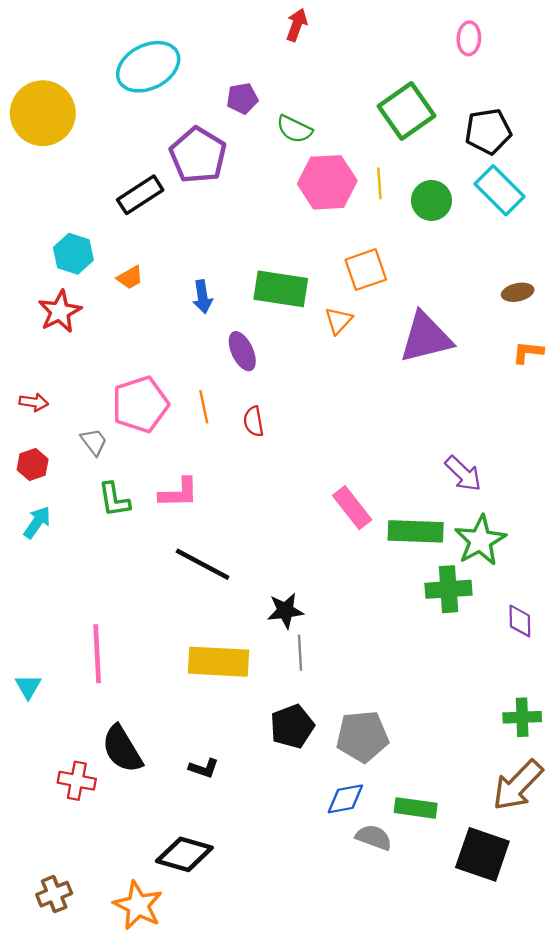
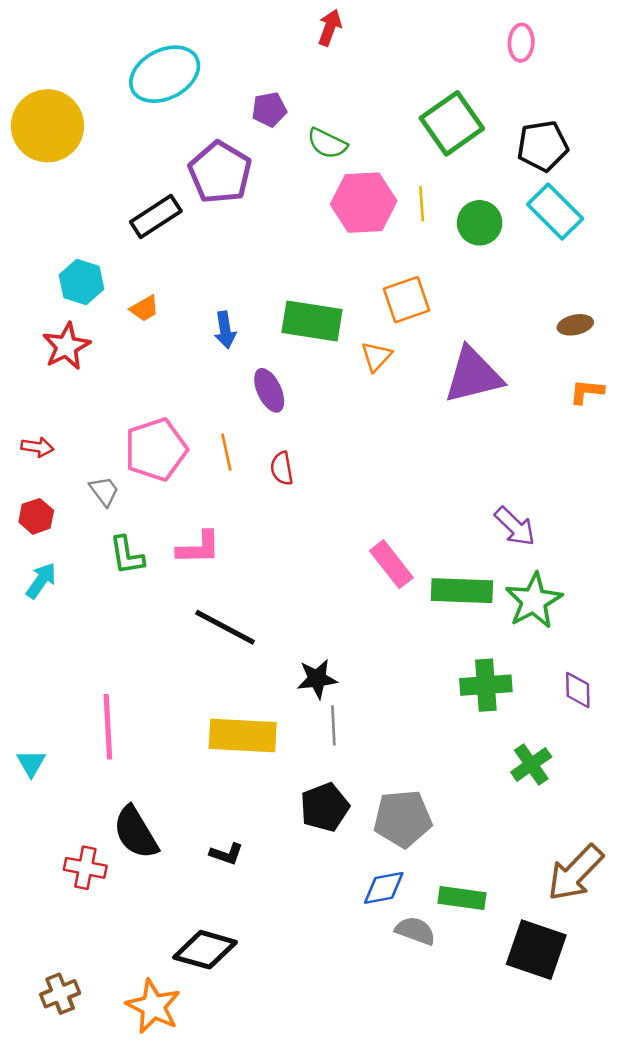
green cross: (448, 589) -> (486, 685), moved
green cross: (522, 717) -> (531, 764), moved, turned -33

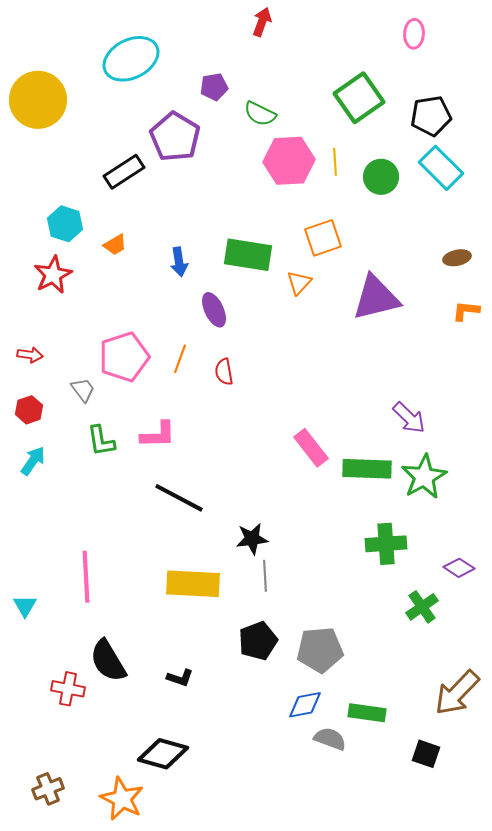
orange line: (226, 452) -> (180, 359), turned 32
purple diamond: (578, 690) -> (459, 568), moved, turned -56
black square: (536, 950) -> (426, 754), size x0.6

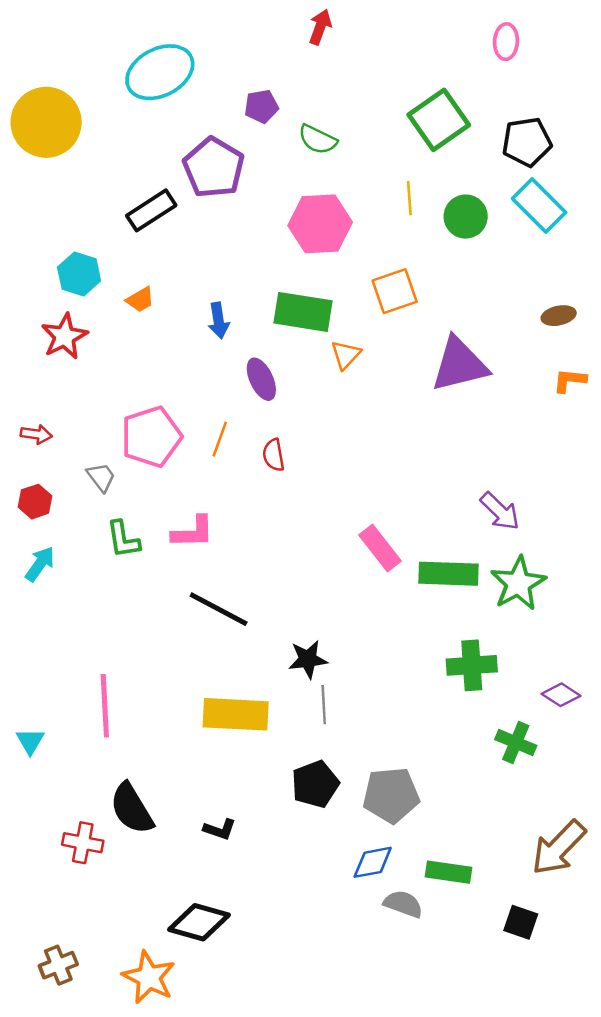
pink hexagon: (289, 161) -> (320, 224), moved
orange triangle: (299, 283) -> (346, 355), moved
green cross: (422, 607) -> (516, 742), turned -32

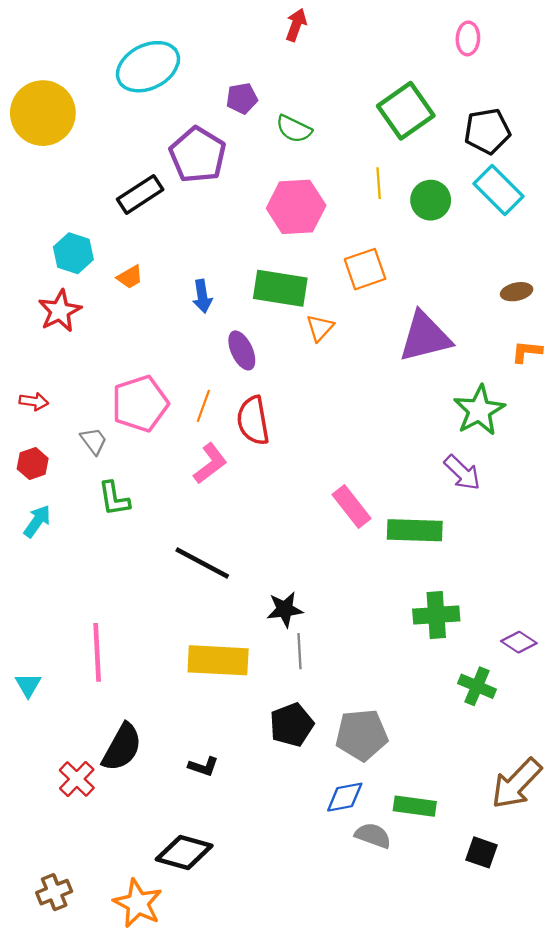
red semicircle: (274, 455) -> (253, 421), size x1.6
pink L-shape: (193, 532) -> (210, 464), moved, turned -36
green star: (518, 583) -> (479, 410), moved
black semicircle: (132, 809) -> (122, 747), turned -120
red cross: (83, 843) -> (77, 779), turned 33

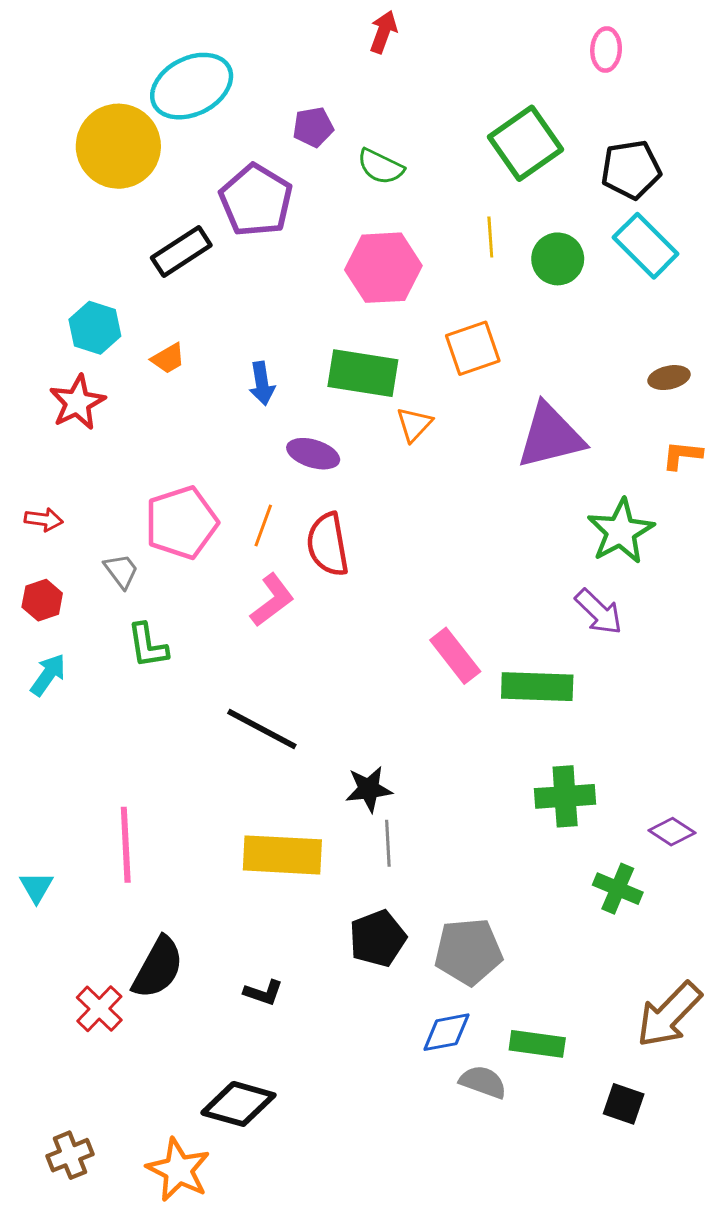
yellow circle: (43, 113) -> (118, 146), moved
purple ellipse: (242, 350) -> (313, 454), turned -48

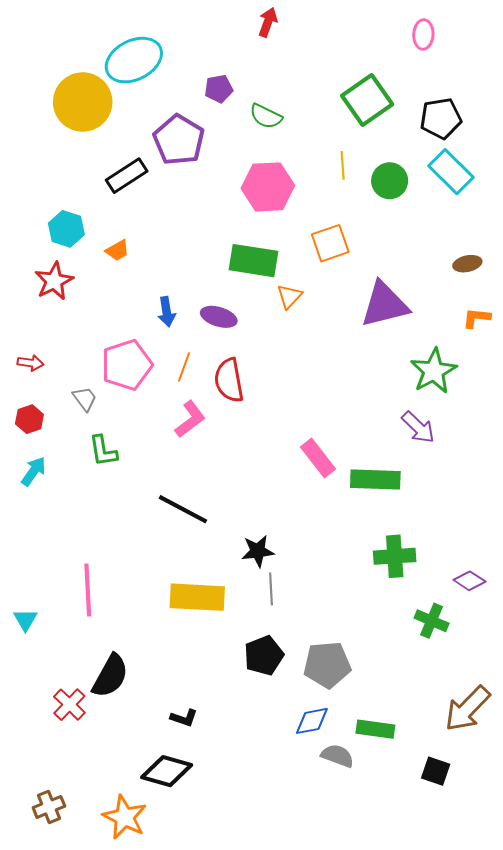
blue arrow: (262, 383) -> (167, 312), moved
black L-shape: (263, 993) -> (184, 718), moved

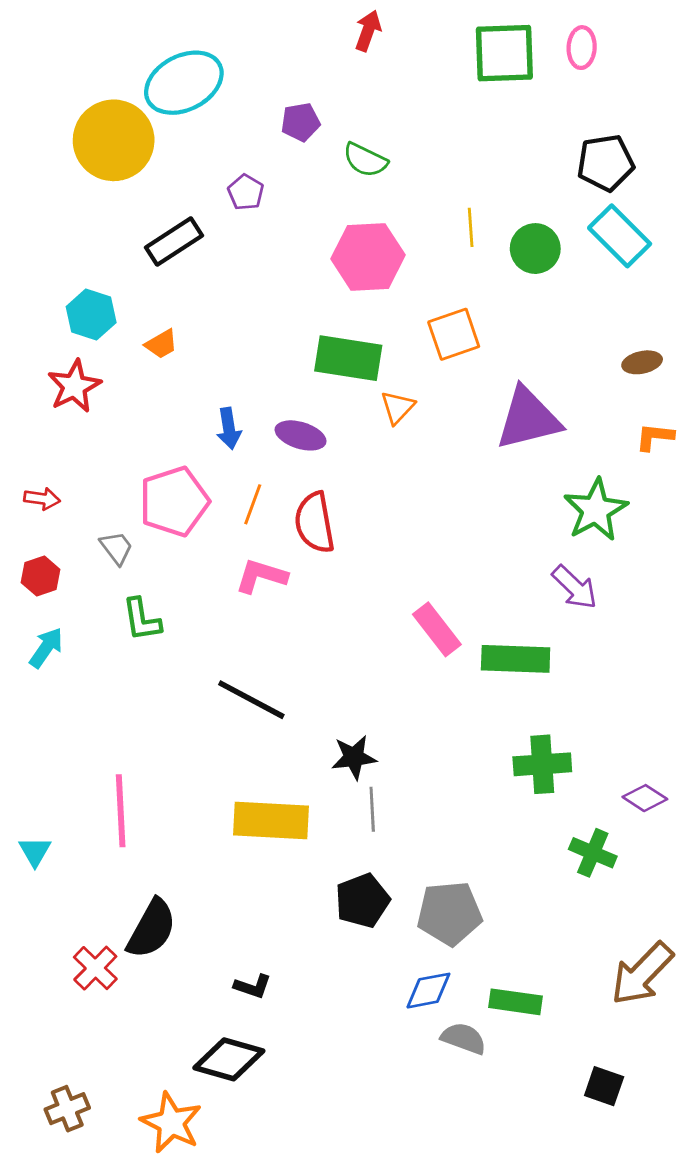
green square: (367, 100) -> (504, 53), moved, turned 33
purple pentagon: (179, 140) -> (246, 192), size x0.5
pink L-shape: (190, 419) -> (261, 576), turned -126
black square: (436, 771) -> (604, 1086), moved

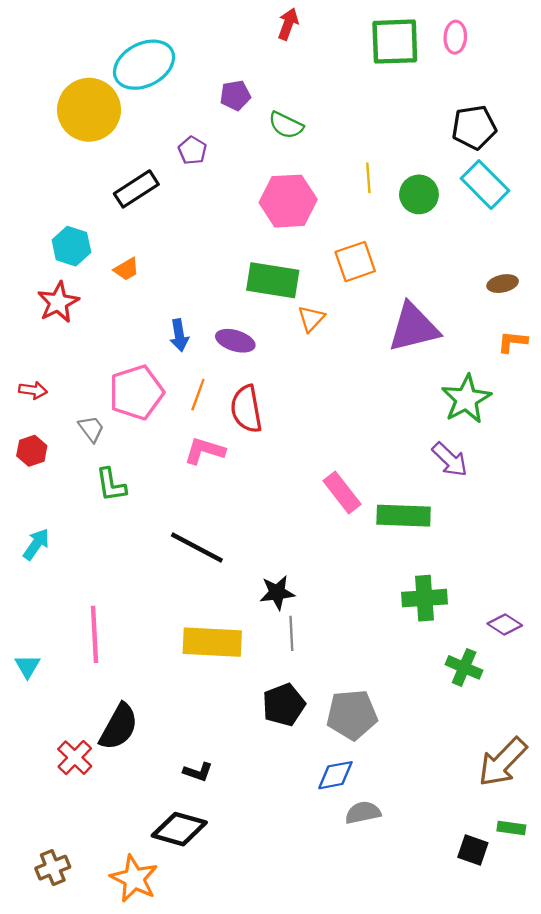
cyan arrow: (46, 648) -> (36, 544), moved
green rectangle: (516, 1002) -> (511, 828), moved, size x0.7
gray semicircle: (464, 1038) -> (363, 813), turned -32

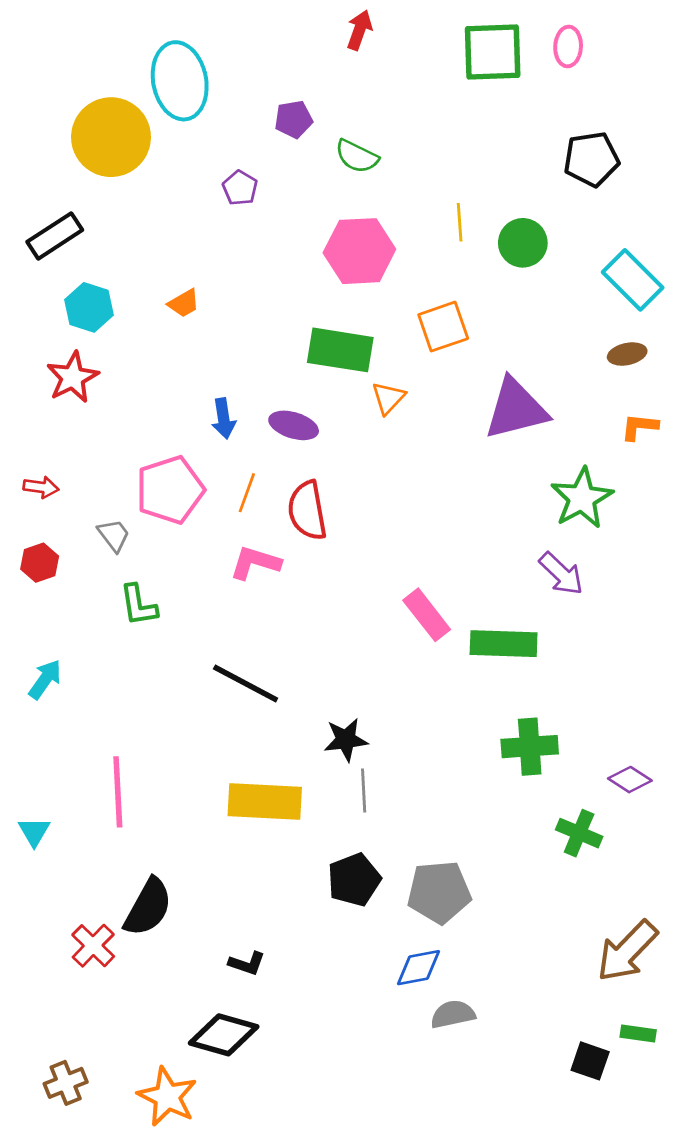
cyan ellipse: (144, 65) -> (180, 81), turned -74
cyan rectangle: (485, 185) -> (633, 280), moved
black rectangle: (136, 189) -> (55, 236), moved
orange trapezoid: (126, 269) -> (184, 303), moved

